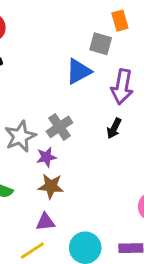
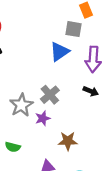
black arrow: (114, 128) -> (91, 91), turned -88
brown star: (51, 186) -> (68, 141), moved

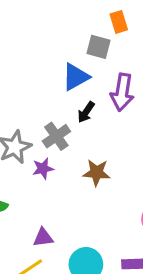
black arrow: (91, 91) -> (86, 112), moved, turned 96
brown star: (68, 141) -> (97, 173), moved

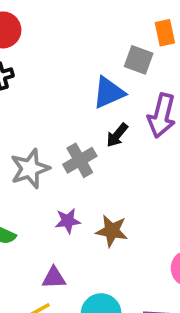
purple star: (43, 169) -> (68, 221), moved
brown star: (97, 173) -> (112, 231), moved

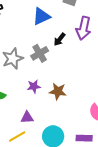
blue triangle: (109, 93) -> (41, 16), moved

